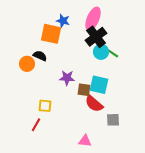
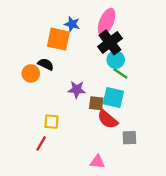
green line: (112, 53) -> (120, 73), moved

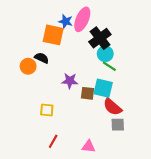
pink ellipse: (107, 22) -> (82, 19), moved
red semicircle: (108, 119) -> (113, 107), moved
red line: (41, 143) -> (53, 141), moved

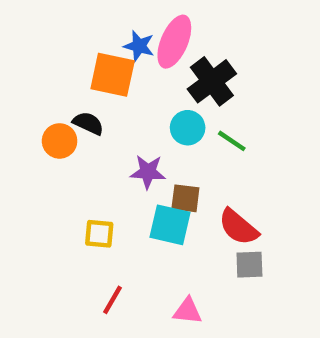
cyan circle: (105, 54) -> (188, 128), moved
cyan square: (103, 88) -> (170, 225), moved

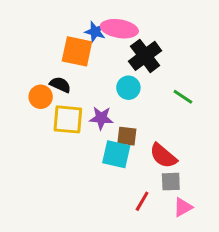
pink ellipse: (174, 42) -> (119, 29), turned 76
green line: (232, 141) -> (183, 97), moved
yellow square: (99, 234) -> (68, 119), moved, size x1.5
red line: (113, 300) -> (142, 201), moved
pink triangle: (188, 311) -> (183, 207), moved, turned -35

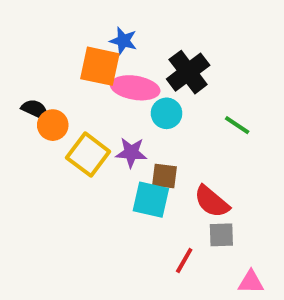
pink ellipse: (119, 29) -> (135, 88), moved
black semicircle: (60, 85) -> (35, 109), moved
yellow square: (68, 119) -> (88, 155), turned 32
pink triangle: (183, 207) -> (251, 282), moved, turned 30

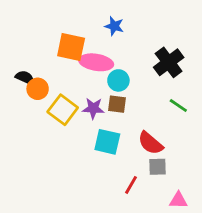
blue star: (123, 41) -> (114, 26), moved
black cross: (188, 72) -> (169, 62), moved
green line: (237, 125) -> (178, 106), moved
brown square: (165, 176) -> (117, 104), moved

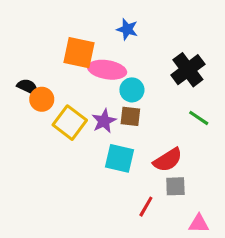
purple star: (93, 108) -> (104, 121), turned -30
red semicircle: (150, 143) -> (168, 160), turned -72

